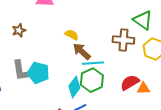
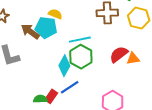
brown arrow: (82, 51) -> (30, 32), moved
cyan pentagon: (38, 73) -> (46, 28), moved

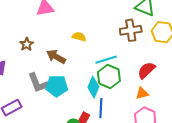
cyan pentagon: (46, 28) -> (57, 86), moved
orange triangle: (133, 58) -> (142, 93), moved
blue line: (70, 87) -> (101, 108), turned -48

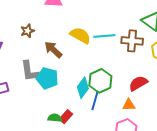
yellow semicircle: (79, 37) -> (80, 35), size x1.5
cyan line: (106, 60) -> (104, 36), moved
blue line: (101, 108) -> (95, 101), moved

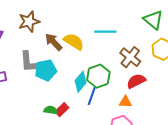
brown star: (27, 31) -> (29, 22), size x1.5
yellow semicircle: (80, 35) -> (74, 42), moved
brown cross: (132, 41) -> (130, 57), moved, turned 30
cyan pentagon: (47, 78) -> (46, 70), turned -30

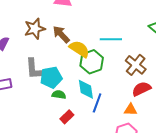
brown arrow: (54, 42) -> (61, 34), moved
green hexagon: (98, 76) -> (92, 62), moved
cyan diamond: (81, 82) -> (86, 89), turned -50
green semicircle: (51, 110) -> (59, 95), moved

